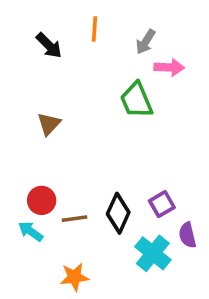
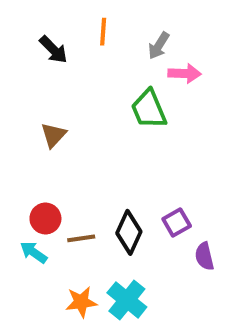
cyan cross: (153, 253) -> (127, 300), moved

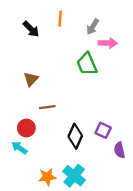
purple square: (177, 222) -> (103, 130), turned -35
brown line: (81, 238) -> (47, 107), moved

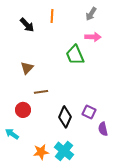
gray arrow: (93, 27) -> (91, 14), moved
cyan arrow: (19, 148) -> (12, 134), moved

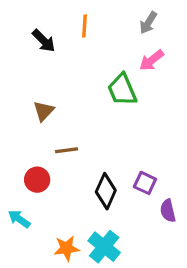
pink arrow: (93, 37) -> (152, 60), turned 140

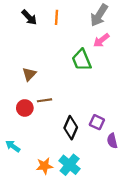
gray arrow: (148, 23) -> (99, 15), size x1.5
black arrow: (44, 41) -> (29, 17), moved
red circle: (37, 180) -> (25, 108), moved

